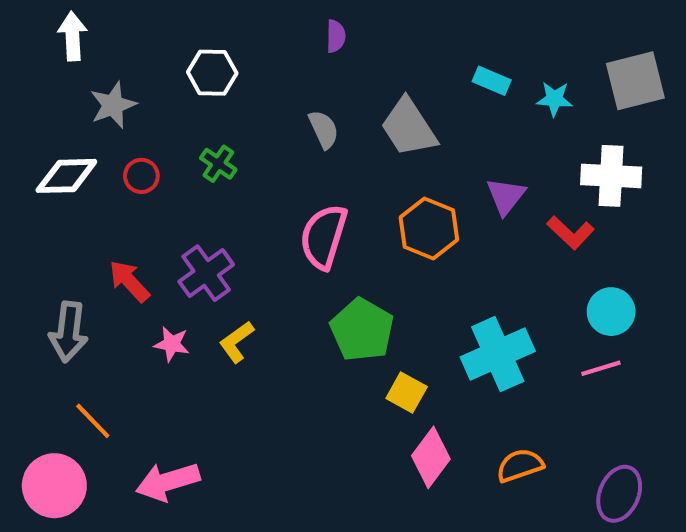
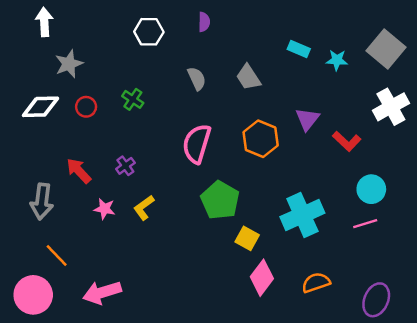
white hexagon: (212, 73) -> (149, 32), moved
gray square: (635, 81) -> (386, 49), turned -36
gray trapezoid: (409, 127) -> (248, 77), size x0.7
white cross: (611, 176) -> (391, 107), moved, turned -32
purple cross: (206, 273) -> (125, 166), size x0.6

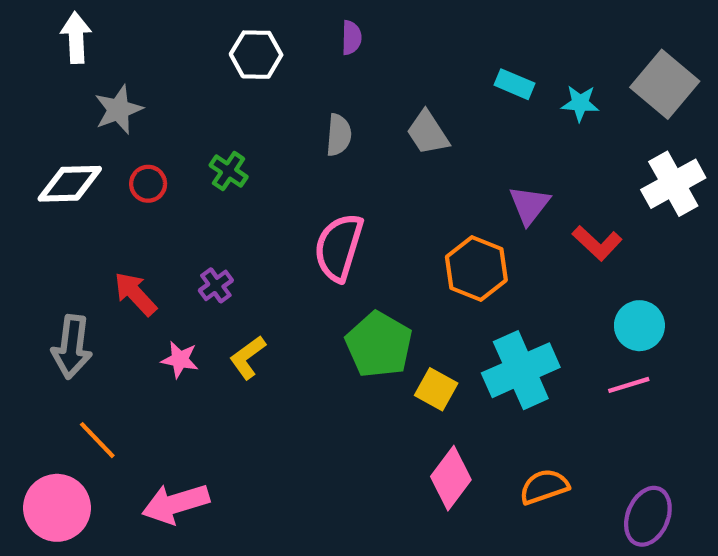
gray semicircle: (197, 79) -> (339, 135), turned 30
orange hexagon: (261, 139) -> (476, 268), moved
yellow square: (247, 238) -> (436, 389), moved

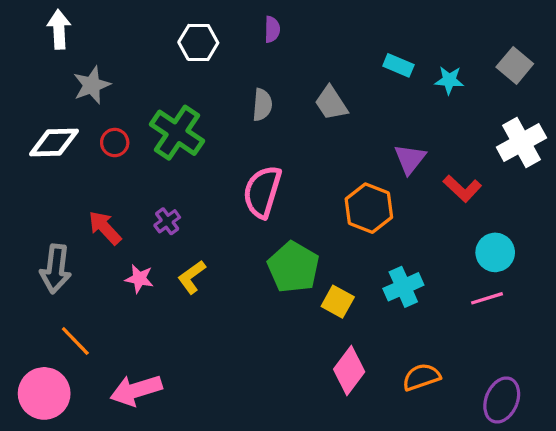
gray square: (665, 84) -> (515, 65), size x0.7
green cross: (229, 171) -> (177, 133), size x1.8
cyan cross: (521, 370) -> (403, 287), size x0.7

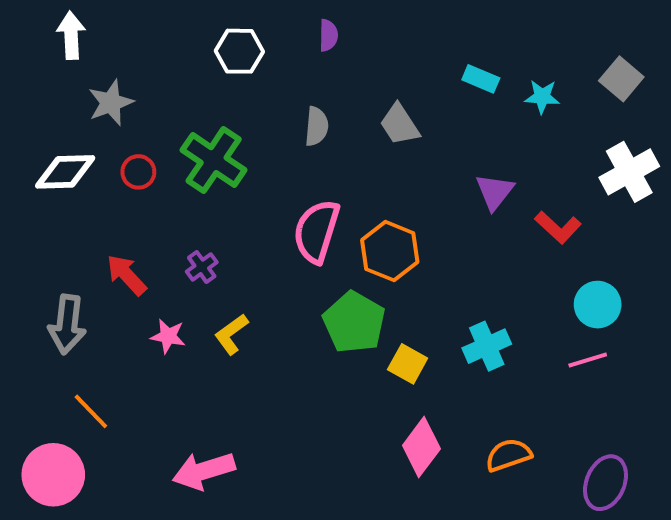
orange hexagon: (369, 208) -> (390, 251), moved
pink arrow: (136, 390) -> (204, 471), moved

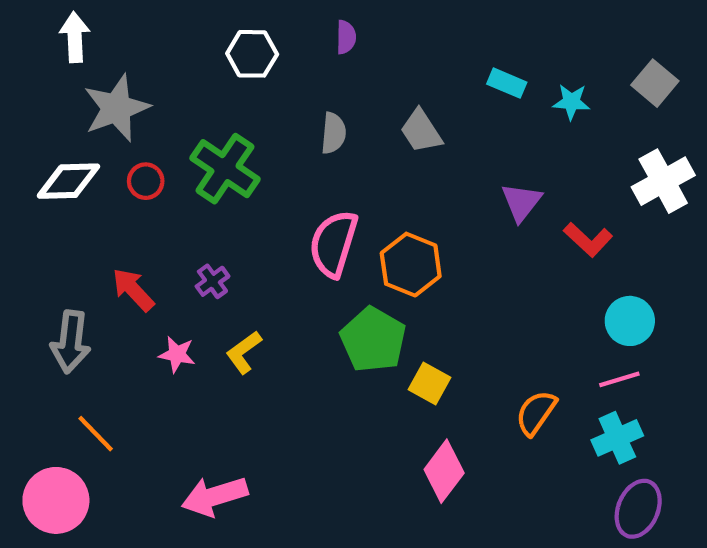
gray star: (111, 103) -> (116, 108), size x1.4
cyan cross: (487, 346) -> (617, 438), moved
orange semicircle: (509, 455) -> (536, 413), moved, turned -36

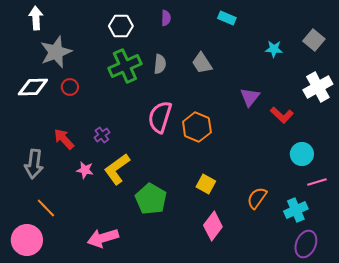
cyan rectangle: (507, 83) -> (227, 18), moved
green cross: (225, 169) -> (125, 66), moved, turned 32
green pentagon: (373, 340) -> (151, 199), moved
yellow L-shape: (244, 352) -> (117, 169), size x1.5
pink line: (619, 379) -> (317, 182), moved

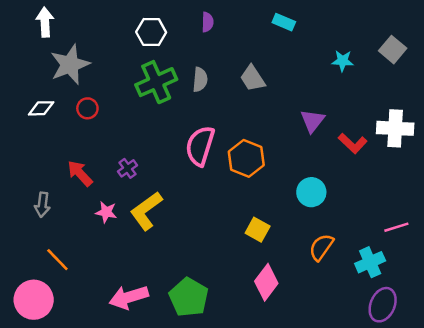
white diamond: (33, 87) -> (41, 108), size x0.7
white cross: (318, 87) -> (395, 128), moved, turned 32
cyan circle: (302, 154) -> (311, 192), moved
gray arrow: (34, 164) -> (42, 205), size x0.7
green pentagon: (151, 199) -> (189, 297), moved

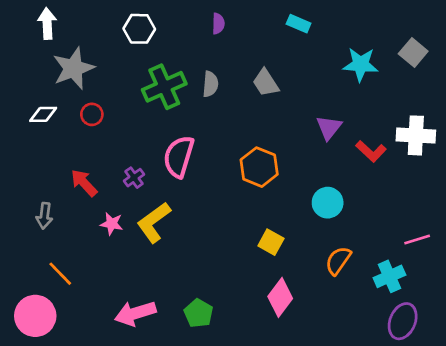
white hexagon: (151, 32) -> (139, 29), moved
cyan star: (343, 61) -> (360, 64), size x1.5
pink semicircle: (200, 146) -> (179, 157), moved
green pentagon: (189, 297) -> (199, 313), size x0.7

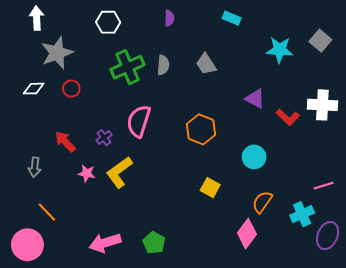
purple triangle: (329, 128) -> (255, 99), turned -40
pink diamond: (280, 297) -> (247, 234), moved
purple ellipse: (403, 321) -> (328, 236), moved

